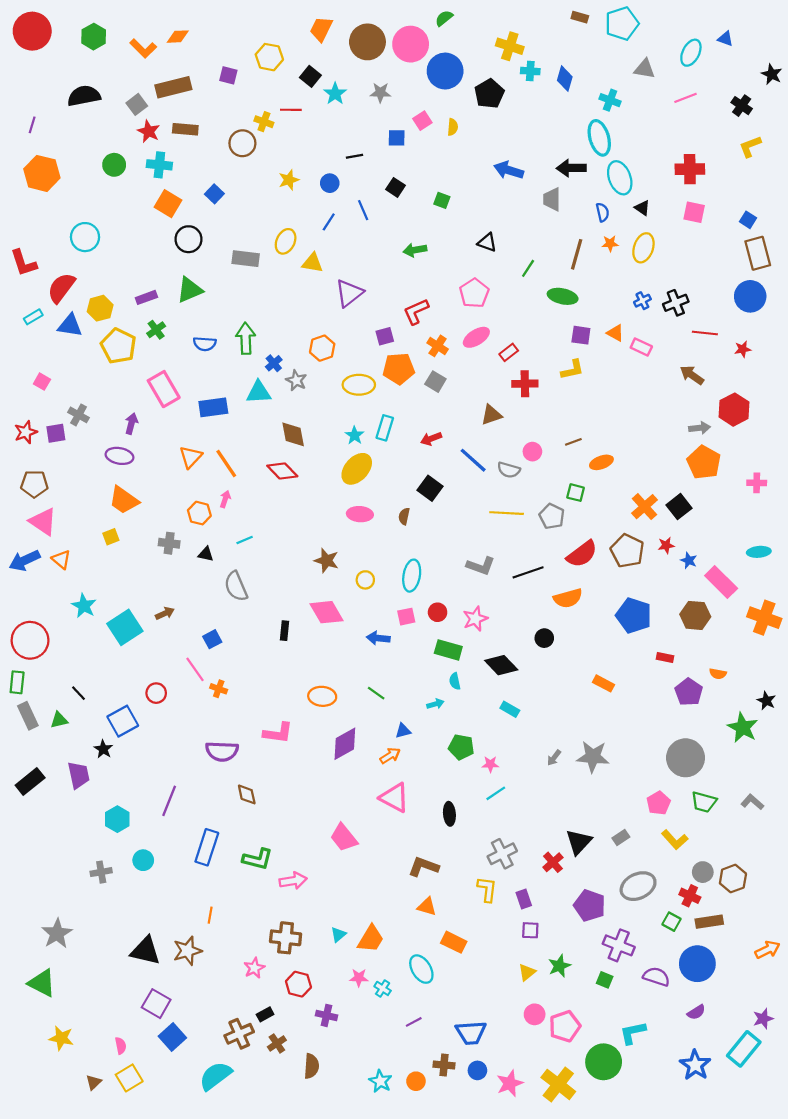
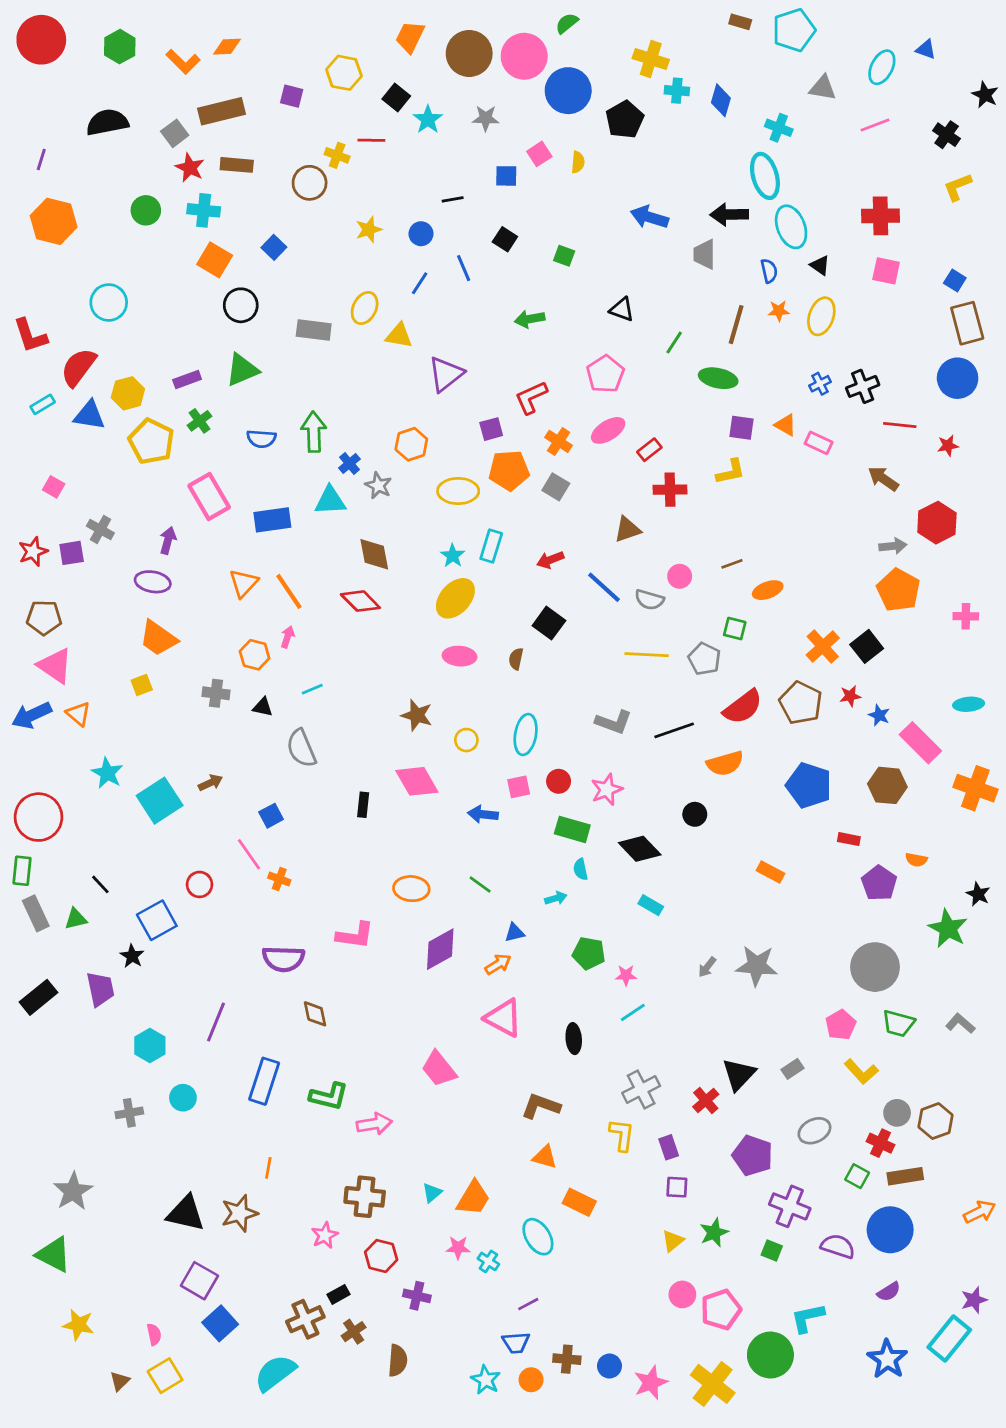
gray ellipse: (638, 886) -> (814, 1131), size x0.7
blue trapezoid: (471, 1033) -> (516, 1343), moved, size x0.7

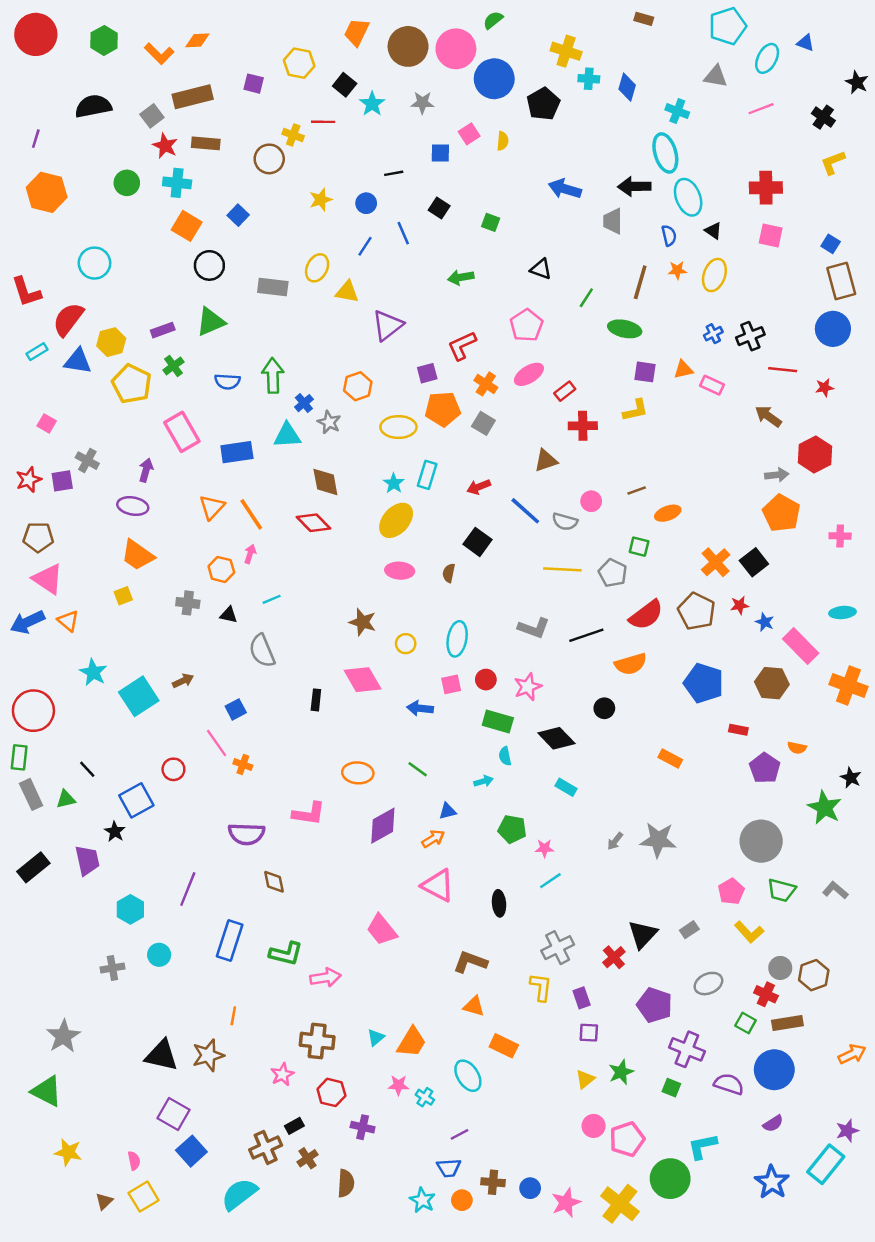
cyan pentagon: (794, 30) -> (728, 26), moved
orange triangle: (786, 425) -> (683, 370), turned -42

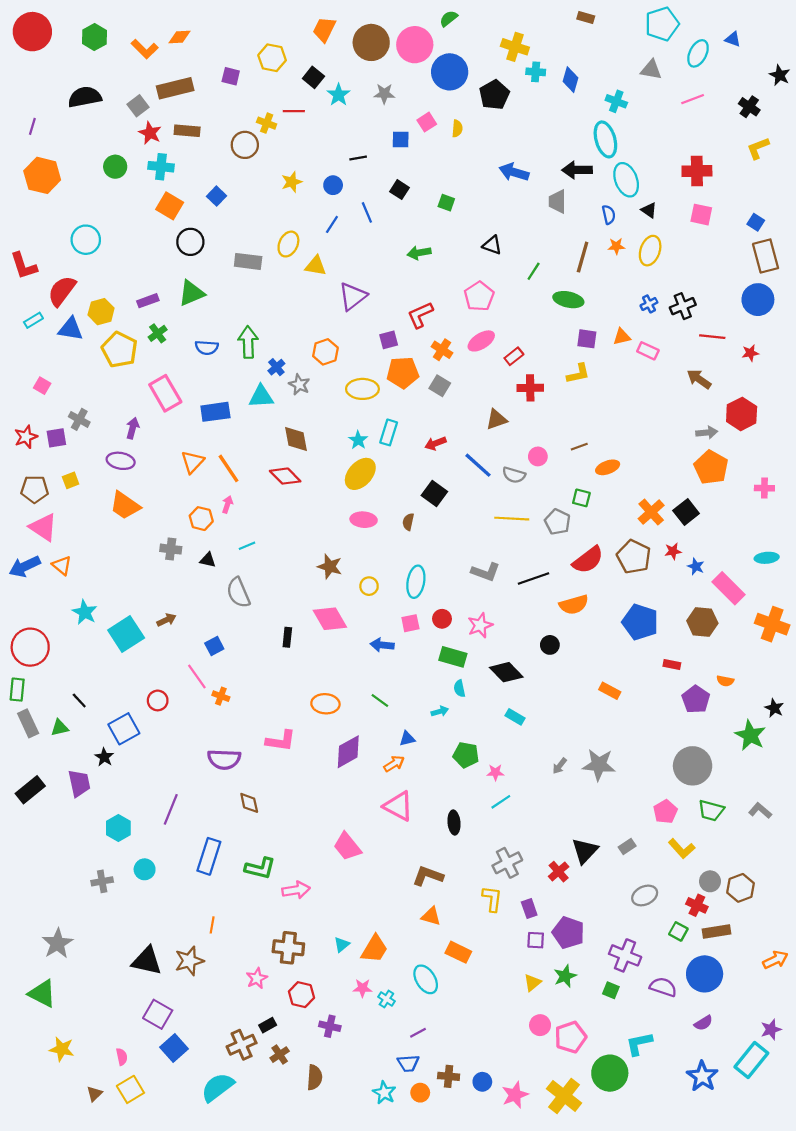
yellow square: (123, 596) -> (71, 480), moved
purple pentagon: (655, 1005) -> (568, 933), moved

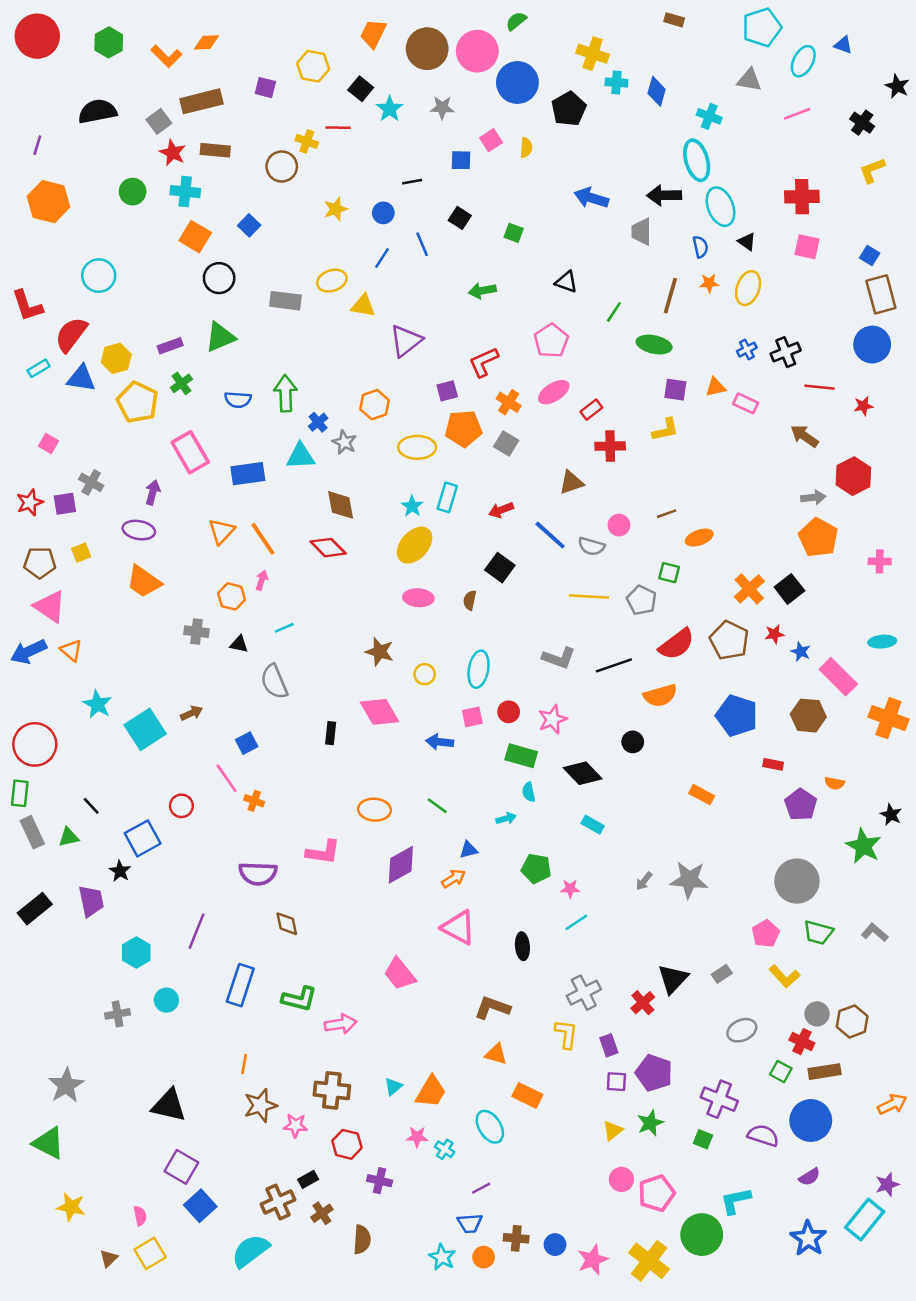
yellow ellipse: (288, 244) -> (332, 281), turned 45
brown star: (189, 961) -> (260, 1105), moved
pink star: (257, 978) -> (296, 1126), turned 30

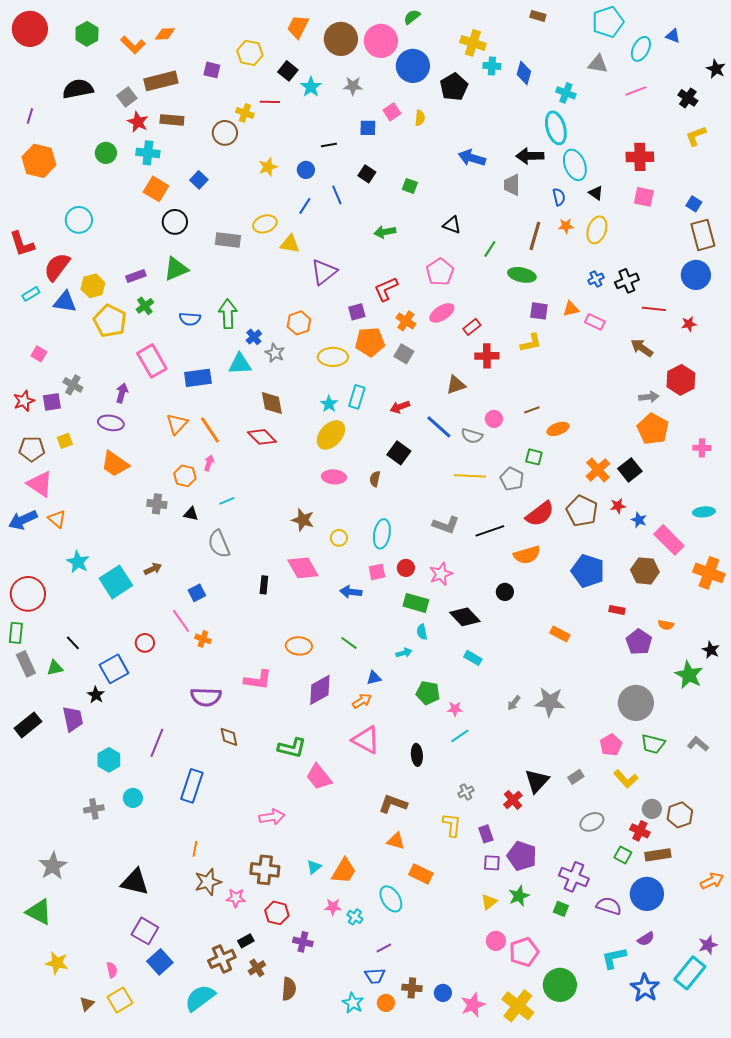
gray cross: (584, 993) -> (466, 792), size x0.6
green L-shape: (299, 999) -> (292, 748), moved
cyan L-shape: (736, 1201) -> (614, 958), moved

